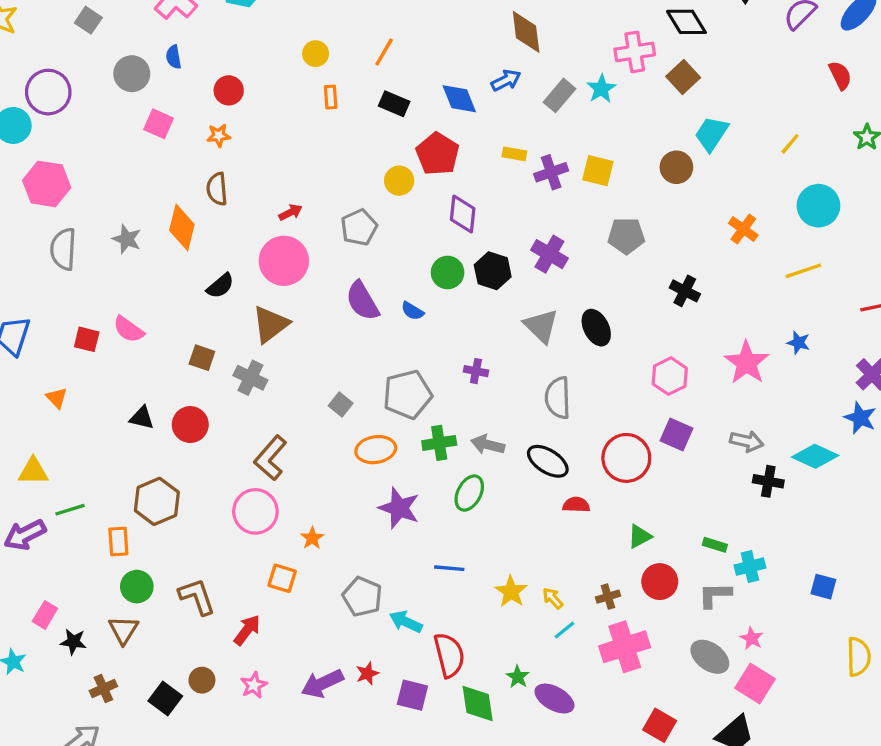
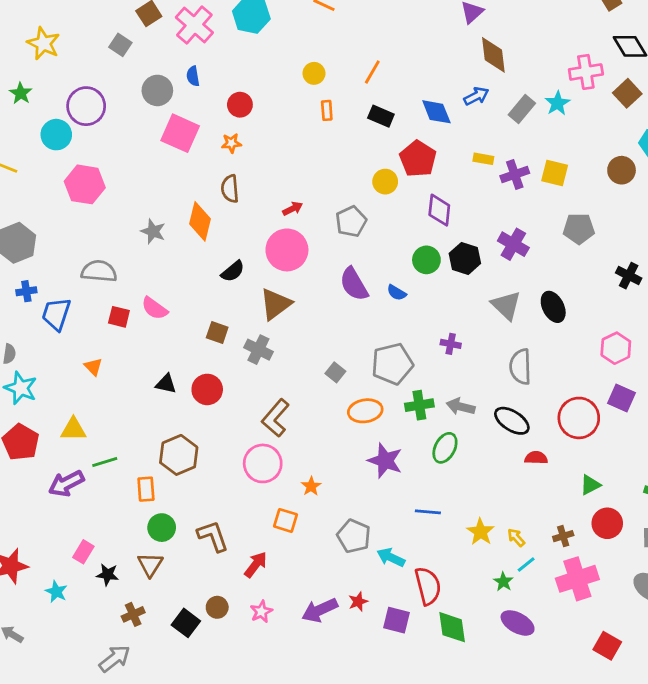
pink square: (159, 124) -> (180, 133), size x1.5
gray semicircle: (63, 249) -> (99, 271), moved, turned 92
green star: (518, 677) -> (503, 582), moved

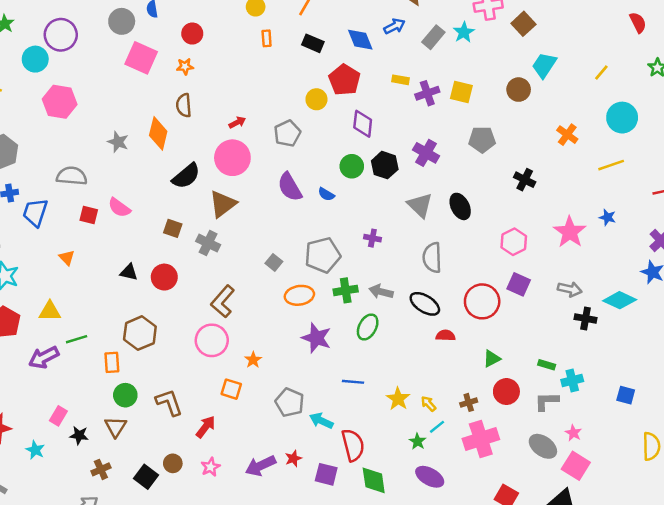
black semicircle: (233, 271) -> (186, 176), size x1.4

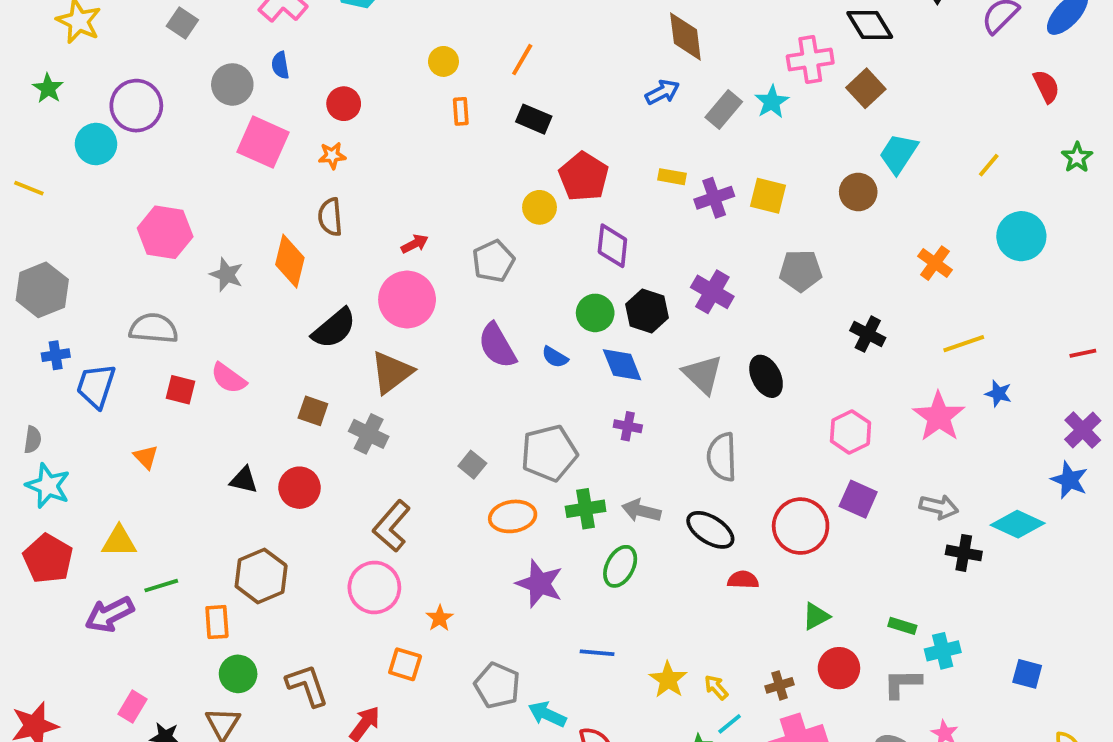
blue diamond: (360, 40) -> (622, 365), moved
pink hexagon: (60, 102) -> (165, 232), moved
yellow line: (611, 165) -> (964, 344), moved

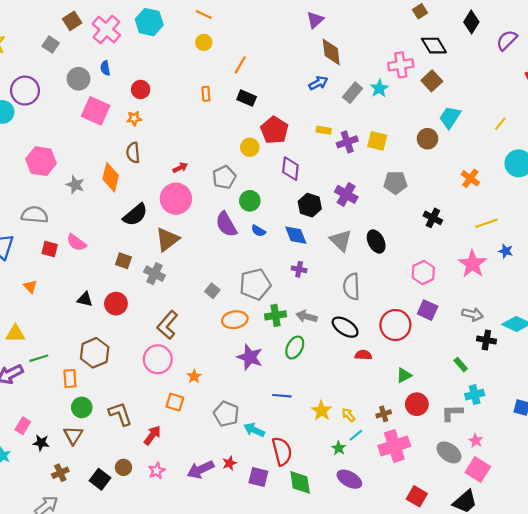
yellow circle: (443, 61) -> (204, 42), moved
green circle: (595, 313) -> (250, 201), moved
green rectangle: (902, 626) -> (461, 365), moved, turned 32

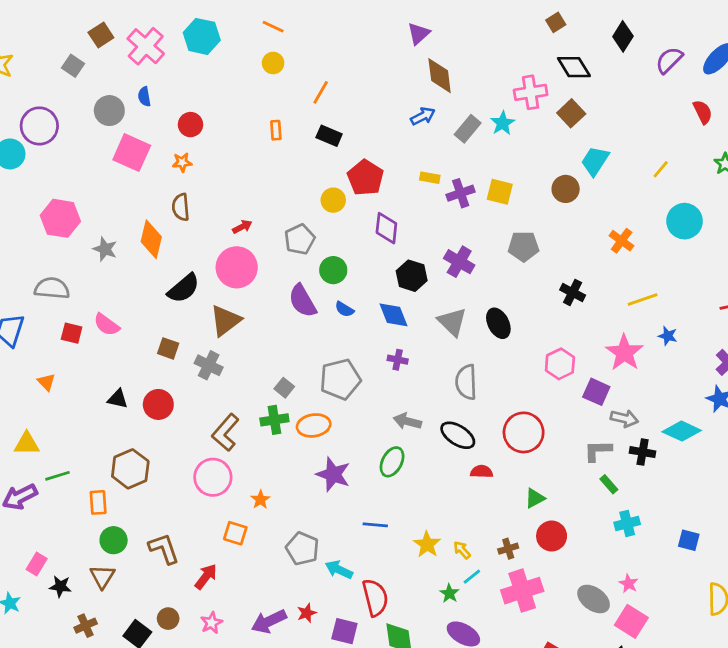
purple square: (428, 310) -> (596, 392), moved
green cross: (275, 315) -> (274, 420), moved
gray L-shape: (452, 413) -> (598, 451), moved

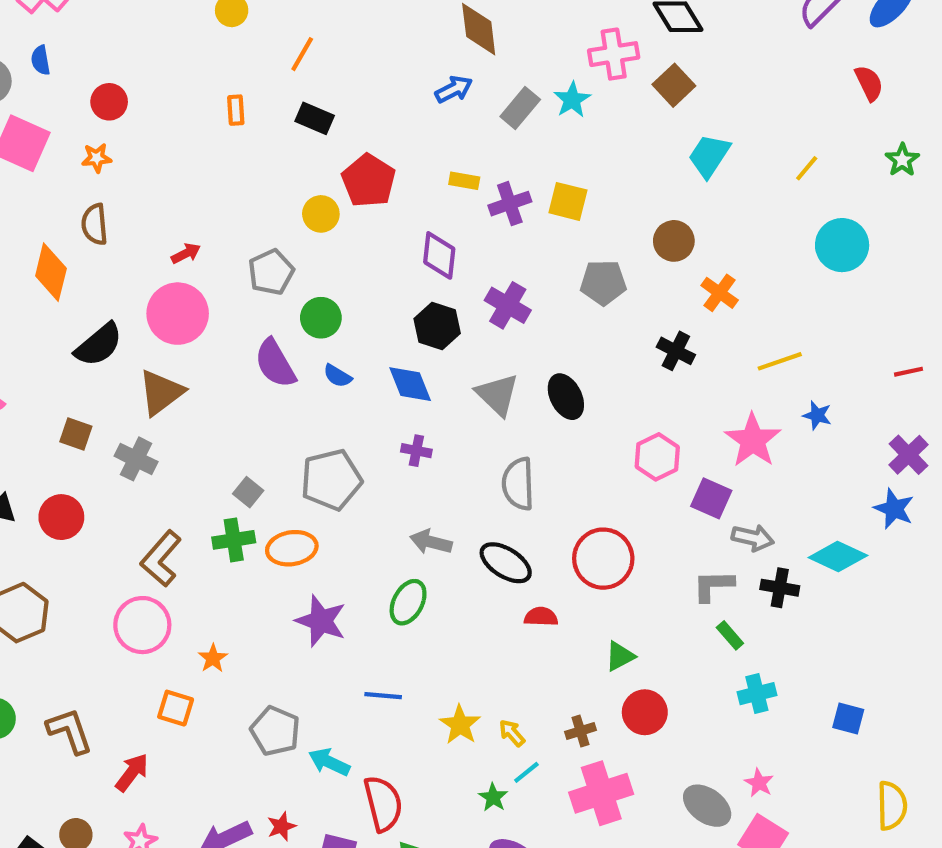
brown circle: (566, 189) -> (674, 241), moved
purple diamond: (386, 228) -> (439, 255), moved
orange cross: (622, 241) -> (720, 293), moved

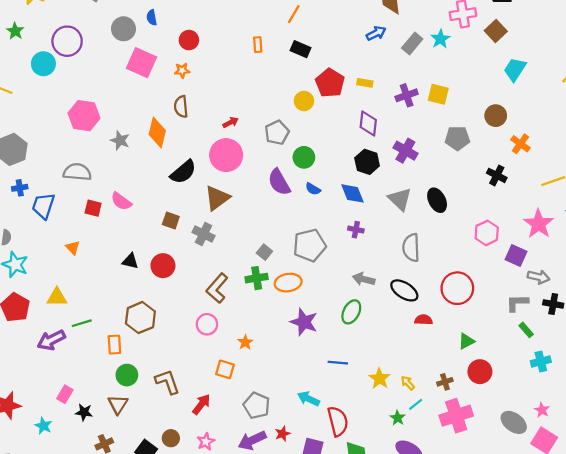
yellow rectangle: (464, 181) -> (365, 83), moved
pink circle: (142, 625) -> (207, 324), size x0.7
gray pentagon: (275, 731) -> (257, 405), moved

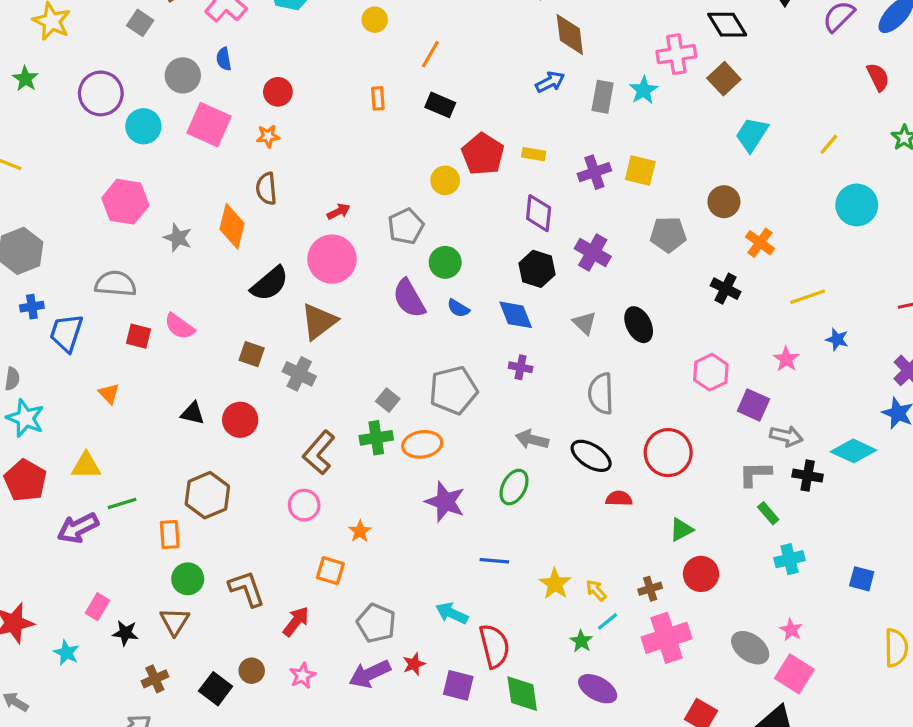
gray rectangle: (412, 43) -> (603, 97), turned -30
cyan circle: (43, 64) -> (143, 126), moved
gray triangle: (400, 199) -> (585, 323), size x0.7
pink star: (539, 224) -> (786, 359), size x0.6

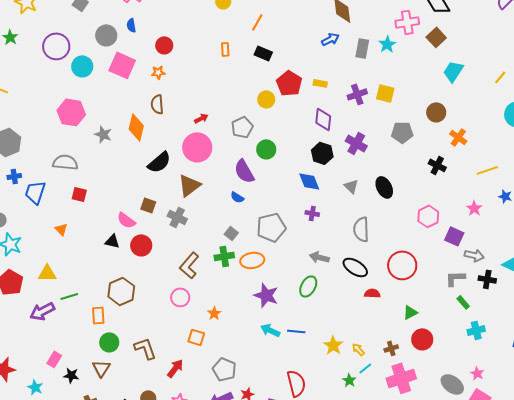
blue semicircle: (458, 308) -> (237, 197), moved
pink semicircle: (180, 326) -> (126, 220), moved
cyan arrow: (452, 613) -> (270, 330), moved

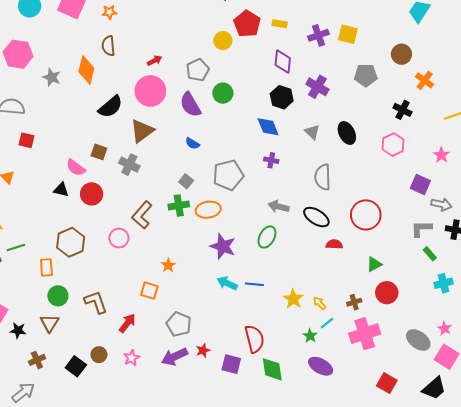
purple semicircle: (244, 171) -> (190, 105), moved
pink hexagon: (428, 216) -> (393, 145), moved
pink circle: (180, 297) -> (119, 238), moved

